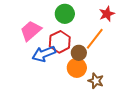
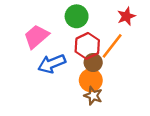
red hexagon: (60, 42) -> (87, 46), moved
brown star: (96, 81) -> (93, 96), moved

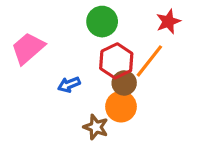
pink trapezoid: (36, 36) -> (28, 48), moved
blue arrow: (52, 64) -> (69, 85), size x0.6
brown star: (93, 96) -> (96, 127), moved

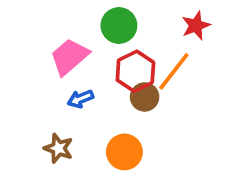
pink trapezoid: (28, 48) -> (69, 57), moved
orange circle: (121, 107) -> (124, 152), moved
brown star: (96, 127) -> (58, 148), moved

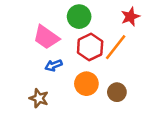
pink trapezoid: (69, 57) -> (46, 37), turned -104
brown circle: (145, 97) -> (117, 92), moved
orange circle: (124, 152) -> (86, 84), moved

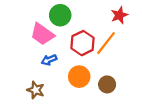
green circle: (79, 17) -> (60, 15), moved

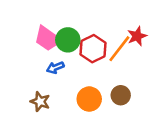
green circle: (60, 15) -> (68, 40), moved
red star: (119, 15) -> (137, 36), moved
orange circle: (79, 77) -> (89, 99), moved

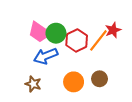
blue arrow: (55, 68) -> (46, 56), size x1.6

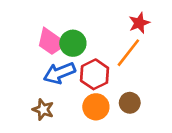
red star: (113, 30) -> (139, 23), moved
red hexagon: (77, 40) -> (95, 74), moved

